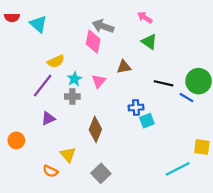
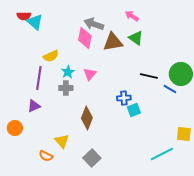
red semicircle: (12, 17) -> (24, 16), moved
brown triangle: (124, 67) -> (113, 42), moved, size x1.5
purple line: (43, 86) -> (39, 78), turned -30
purple triangle: (48, 118) -> (34, 106), moved

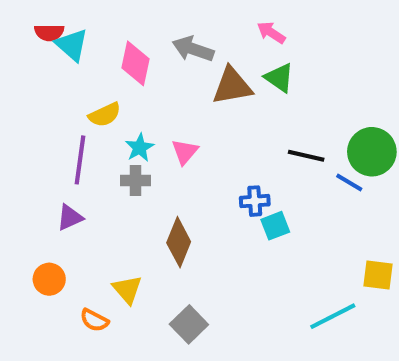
pink diamond: (85, 38) -> (135, 63), moved
orange circle: (15, 128) -> (49, 279), moved

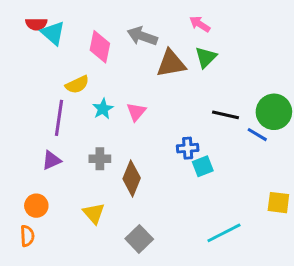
green triangle: (279, 78) -> (206, 57), turned 40
gray cross: (135, 180) -> (100, 159), moved
cyan line: (333, 316) -> (224, 233), moved
orange semicircle: (94, 320) -> (27, 236), moved, turned -120

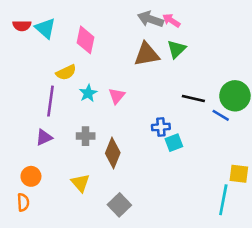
red semicircle: (36, 24) -> (22, 26), moved
gray arrow: (142, 36) -> (151, 19), moved
cyan line: (224, 233) -> (223, 200), moved, turned -52

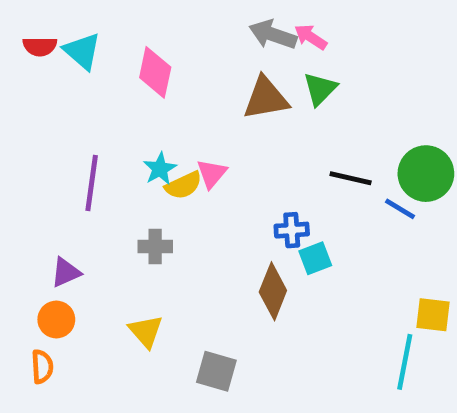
yellow semicircle: (66, 72) -> (183, 185), moved
purple triangle: (44, 137) -> (66, 272), moved
brown diamond: (113, 153) -> (273, 291), moved
gray square: (119, 205) -> (216, 371), turned -30

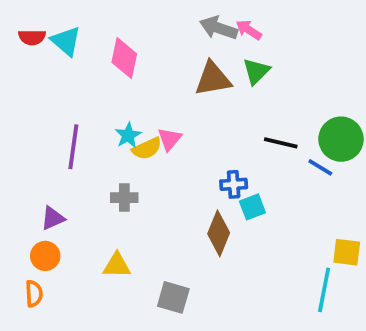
yellow triangle: (146, 331) -> (117, 265), turned -48

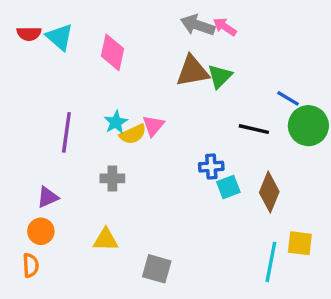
green triangle: (256, 71) -> (220, 76), moved
blue line: (320, 167) -> (288, 98), moved
brown diamond: (219, 233) -> (269, 192), moved
yellow square: (347, 252) -> (300, 243), moved
cyan line: (324, 290) -> (271, 262), moved

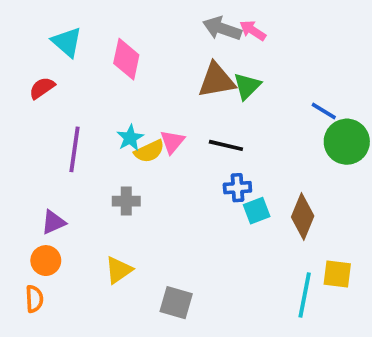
red semicircle: (29, 34) -> (42, 88), moved, turned 145
black line: (254, 129) -> (226, 145), moved
yellow triangle: (106, 240) -> (119, 270), turned -36

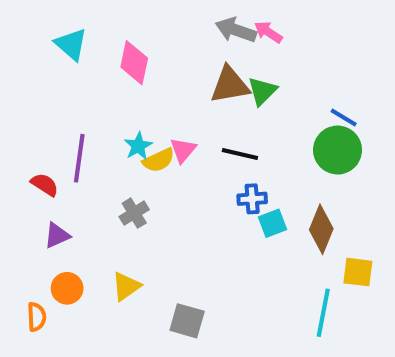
red semicircle: (42, 88) -> (45, 185), moved, turned 68
green circle: (347, 142) -> (338, 150), moved
gray cross: (126, 201) -> (134, 213), turned -32
orange circle: (46, 261) -> (67, 288), moved
yellow square: (337, 274) -> (358, 272), moved

